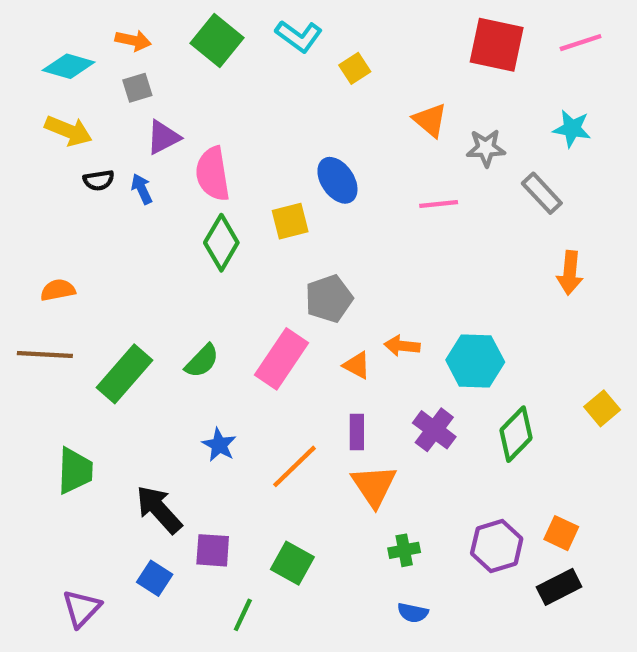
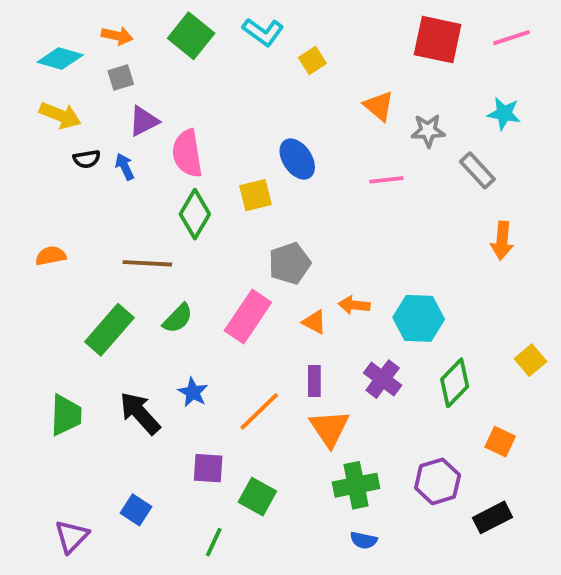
brown line: (45, 355) -> (147, 263), moved
black arrow: (159, 509) -> (140, 413), moved
orange square: (561, 533) -> (500, 442), moved
purple square: (213, 550) -> (208, 468), moved
green cross: (404, 550) -> (356, 485), size x1.6

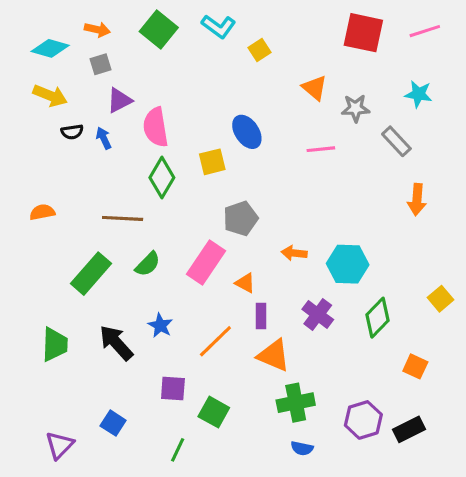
orange triangle: (314, 322) -> (245, 283), moved
orange triangle: (329, 428) -> (274, 355), turned -33
purple hexagon: (438, 481) -> (363, 420), moved

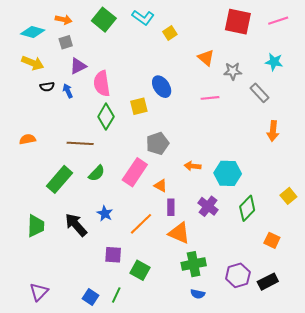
blue square: (113, 423) -> (90, 297), moved

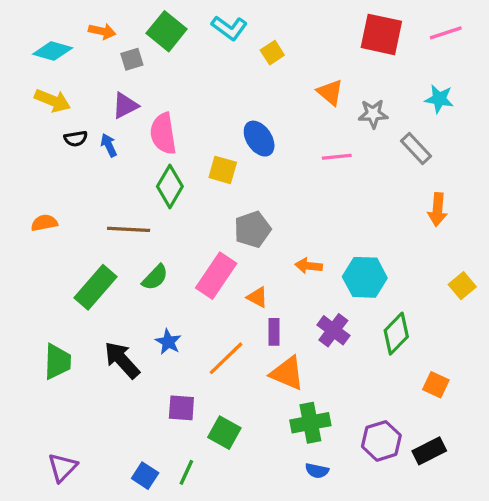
gray square: (66, 42) -> (132, 59), moved
yellow square: (139, 106) -> (223, 170), turned 30
yellow square: (288, 196) -> (462, 286), moved

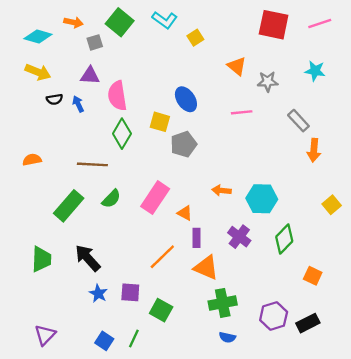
purple triangle: (125, 106) -> (90, 76), turned 30
gray rectangle: (416, 148) -> (298, 121), moved
gray pentagon: (252, 229) -> (184, 144), moved
blue star: (168, 342) -> (98, 294), moved

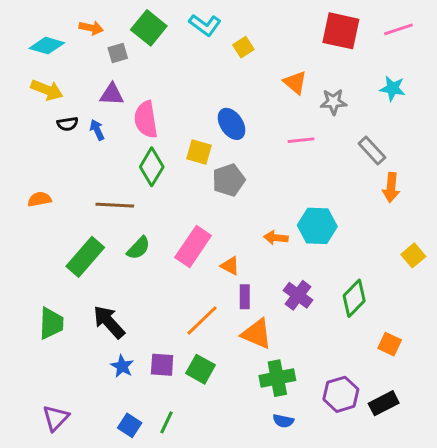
cyan hexagon: (262, 199) -> (317, 226), moved
green square: (161, 310) -> (201, 369), moved

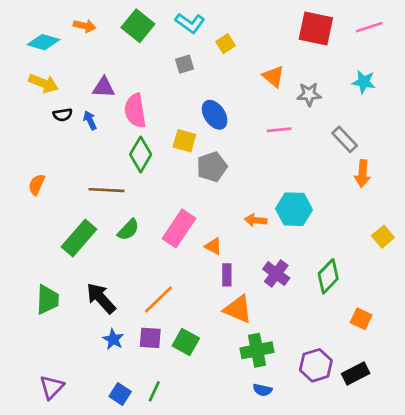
gray square: (118, 53) -> (184, 64), moved
orange semicircle: (39, 199) -> (37, 185), turned -55
orange line: (202, 320) -> (158, 300), moved

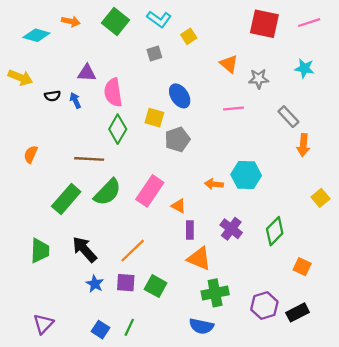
yellow arrow: (43, 83) -> (20, 78), moved
green semicircle: (128, 230) -> (107, 192), size x1.5
blue semicircle: (262, 390) -> (201, 326), moved, size x1.5

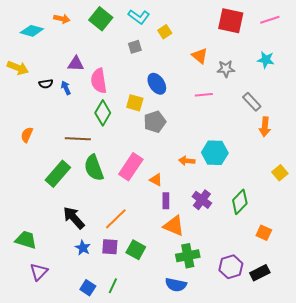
green semicircle: (107, 192) -> (94, 168), turned 116
green trapezoid: (40, 251) -> (26, 240), moved, turned -75
purple triangle: (43, 324) -> (39, 272), moved

